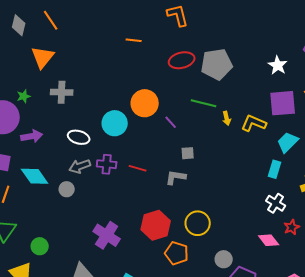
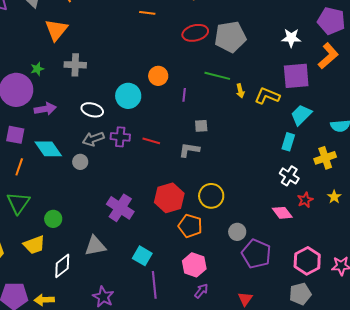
white star: (278, 65) -> (291, 38), turned -30
orange circle: (145, 103) -> (158, 76), size x0.7
purple line: (171, 122) -> (184, 95), turned 48

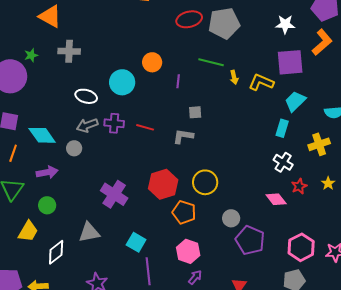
orange triangle: (56, 30) -> (50, 16), turned -40
purple arrow: (45, 109) -> (47, 172), moved
yellow trapezoid: (34, 245) -> (28, 231), turned -40

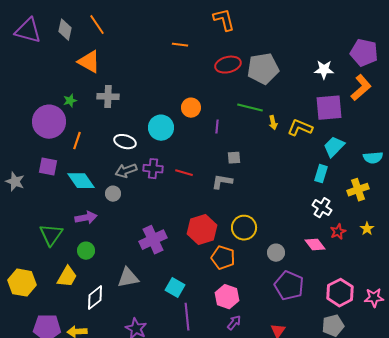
orange line: (13, 153) -> (77, 141), moved
purple cross: (114, 194) -> (153, 240), turned 32
gray circle: (231, 218) -> (276, 253), moved

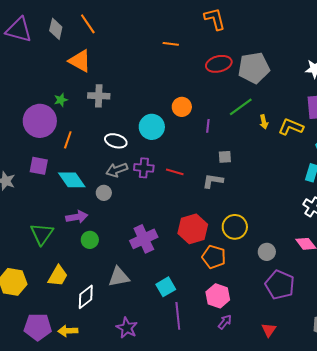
green line: (250, 108) -> (241, 107), turned -50
green circle: (86, 251) -> (90, 240), moved
cyan square: (175, 288) -> (166, 287), turned 30

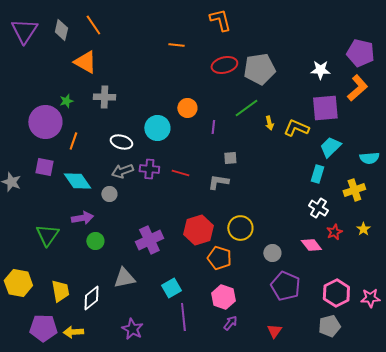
purple triangle: (19, 30) -> (24, 31), turned 48
yellow trapezoid: (58, 276) -> (60, 291), moved, turned -40

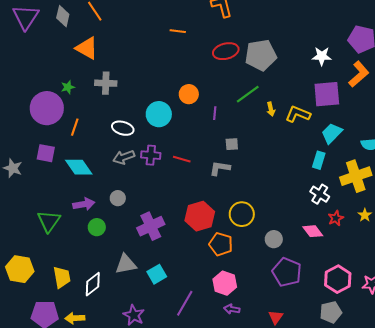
yellow cross: (354, 190) -> (356, 176), size x1.4
gray circle: (109, 194) -> (118, 198), moved
cyan square: (171, 288) -> (157, 274), moved
purple line: (183, 317) -> (185, 303), turned 36
purple arrow: (230, 323) -> (232, 309), turned -119

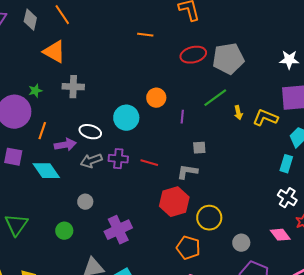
purple arrow: (84, 204) -> (65, 145), moved
red hexagon: (200, 216) -> (174, 202), moved

